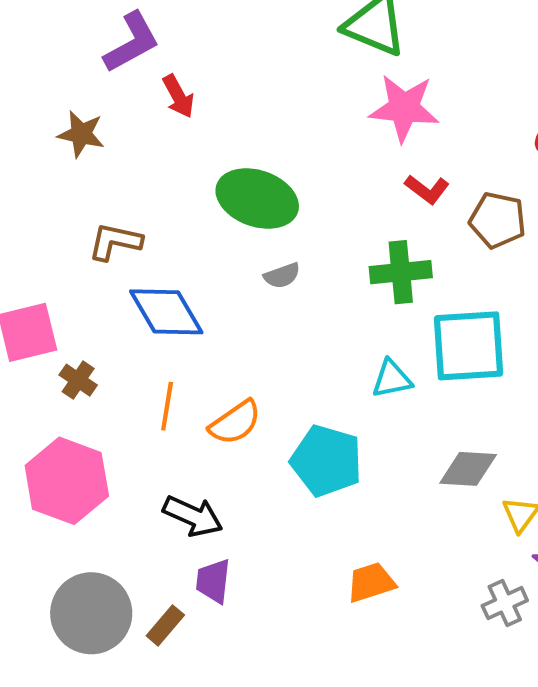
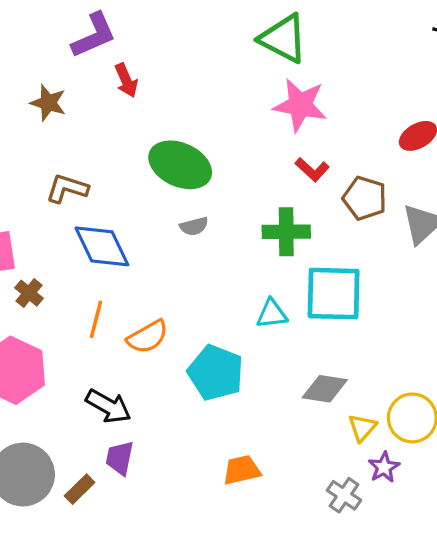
gray cross: (505, 603) -> (344, 495), turned -36

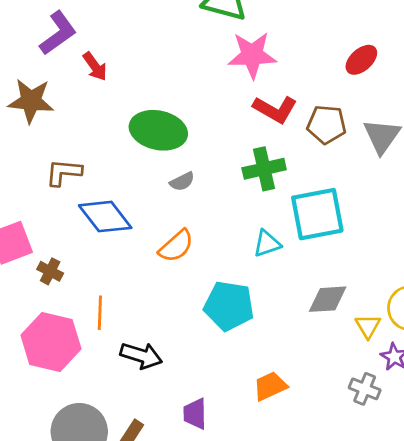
brown star: (48, 103) -> (31, 101), size x1.4
red L-shape: (312, 170) -> (275, 109), size x1.4
orange line: (96, 319) -> (100, 313), moved
orange semicircle: (148, 337) -> (176, 246), moved
purple trapezoid: (120, 458) -> (195, 414), moved

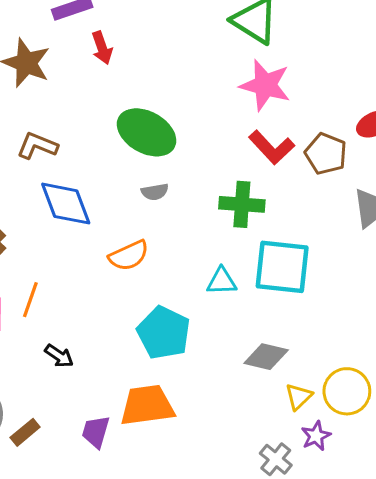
brown pentagon: (327, 124) -> (326, 154), moved
black arrow: (141, 356) -> (59, 356), size x0.7
orange trapezoid: (270, 386) -> (147, 405), moved, size x1.5

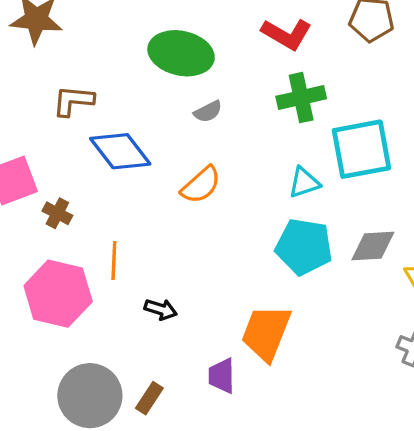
red L-shape: (272, 147) -> (287, 34), moved
cyan pentagon: (164, 333) -> (304, 247), moved
orange trapezoid: (147, 405) -> (266, 333), turned -44

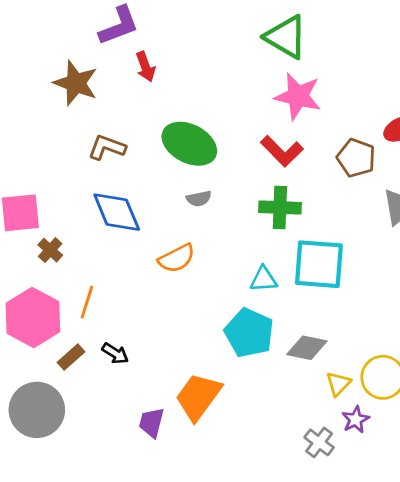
brown L-shape: (73, 101) -> (107, 147), moved
brown rectangle: (149, 398) -> (71, 357), moved

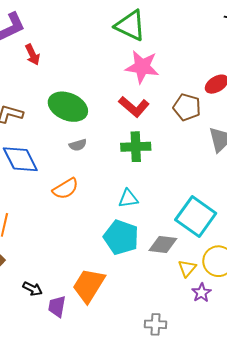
cyan square: (319, 264) -> (196, 217), moved, turned 36
black arrow: (115, 353) -> (33, 289), moved
gray cross: (319, 442) -> (156, 324), moved, turned -30

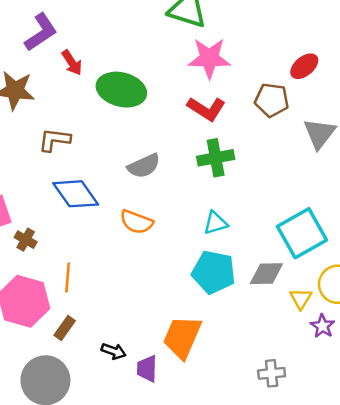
green ellipse: (68, 107) -> (121, 90), moved
gray semicircle: (78, 145) -> (144, 166), size x1.5
orange semicircle: (65, 189) -> (136, 222), turned 60
cyan square: (196, 217) -> (302, 233), turned 33

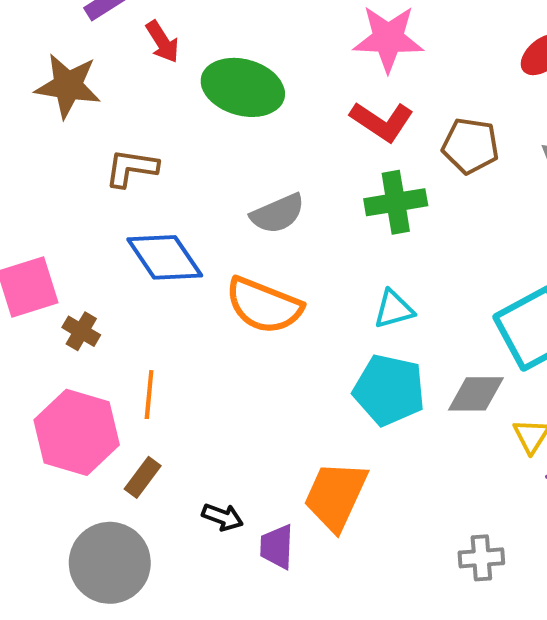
brown pentagon: (272, 100) -> (470, 146), moved
orange semicircle: (136, 222) -> (264, 305), size x1.4

